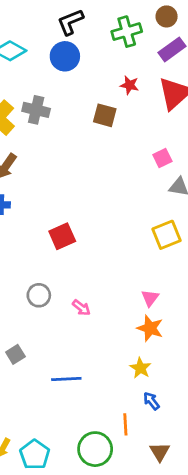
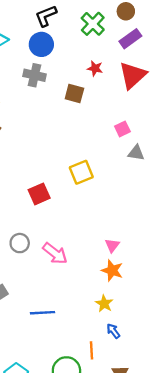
green cross: (127, 32) -> (93, 24), turned -30
gray cross: (36, 110) -> (34, 75), moved
yellow square: (167, 235) -> (81, 172), moved
pink arrow: (81, 308) -> (55, 253), size x1.6

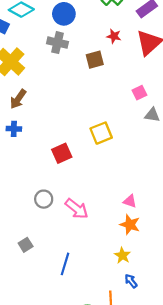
brown square: (74, 94) -> (95, 60), turned -30
pink triangle: (112, 245) -> (130, 201), turned -48
blue line: (42, 313) -> (65, 264), turned -70

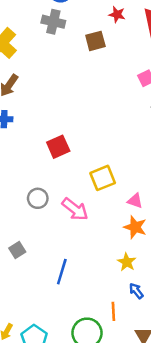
yellow square: (101, 133) -> (103, 178), moved

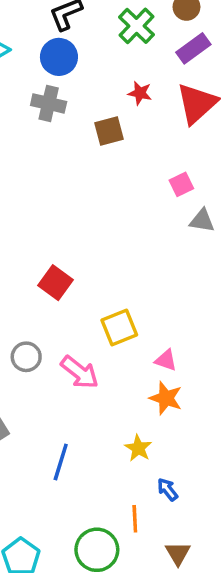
red square: (58, 147) -> (56, 283), turned -30
yellow star: (127, 262) -> (138, 448), moved

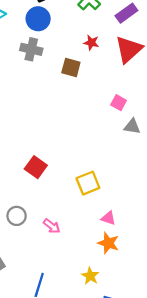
brown square: (109, 131) -> (71, 67), turned 30
pink square: (181, 184) -> (119, 103), turned -35
yellow square: (119, 327) -> (88, 183), moved
pink arrow: (80, 372) -> (52, 226), size x0.7

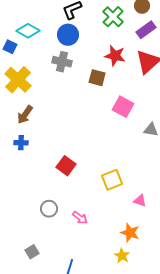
red star: (91, 43) -> (115, 56), size x1.5
pink square: (119, 103) -> (123, 107), moved, size x1.5
pink triangle: (108, 218) -> (140, 201), moved
yellow star: (90, 276) -> (122, 256), moved

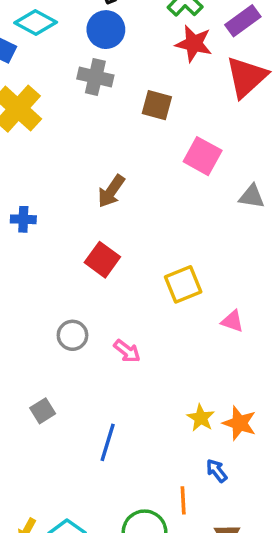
red star: (115, 56) -> (194, 44), moved
brown arrow: (25, 115) -> (111, 191), moved
orange star: (130, 233) -> (239, 423), moved

